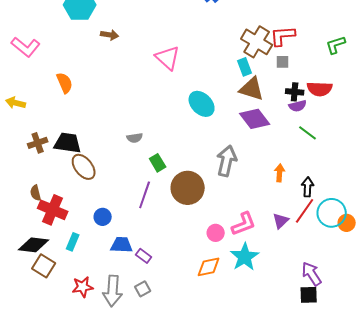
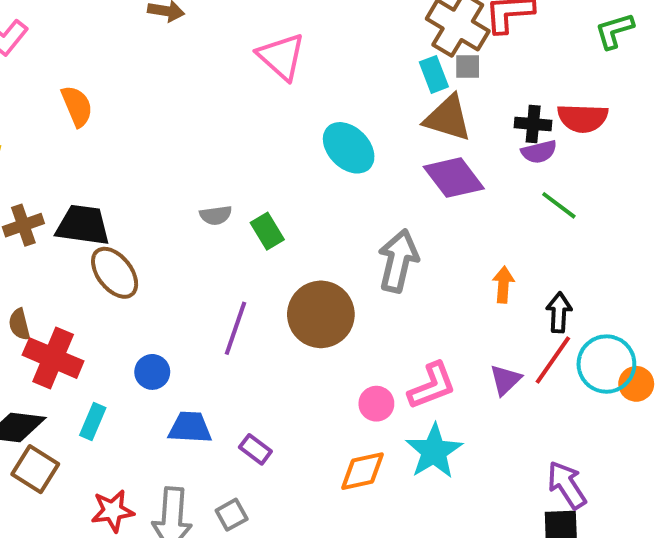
gray square: (283, 62) -> (468, 66), moved
green rectangle: (158, 163) -> (267, 231), moved
purple rectangle: (144, 256) -> (255, 449), moved

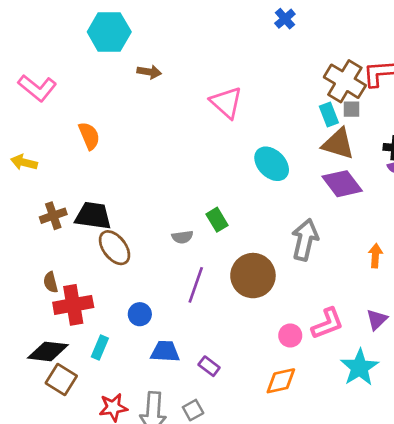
gray semicircle: (216, 215) -> (182, 237), moved
red cross: (53, 358) -> (73, 305), turned -33
cyan star: (434, 451) -> (359, 367), moved

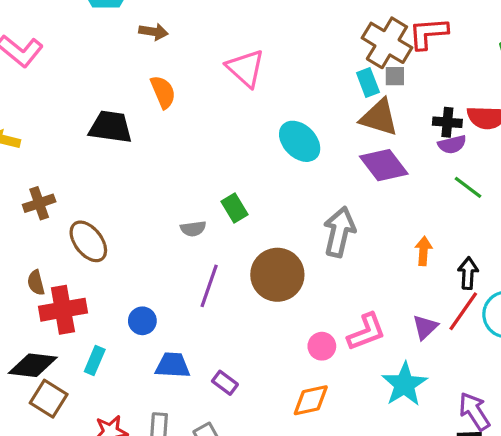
orange semicircle: (89, 136) -> (163, 92), moved
black trapezoid: (93, 216) -> (111, 127), moved
brown ellipse: (115, 248) -> (88, 241), moved

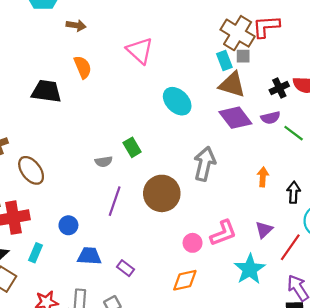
black cross: (447, 122) -> (279, 88), turned -30
purple semicircle: (452, 144) -> (271, 118), moved
red line: (463, 311) -> (290, 247), moved

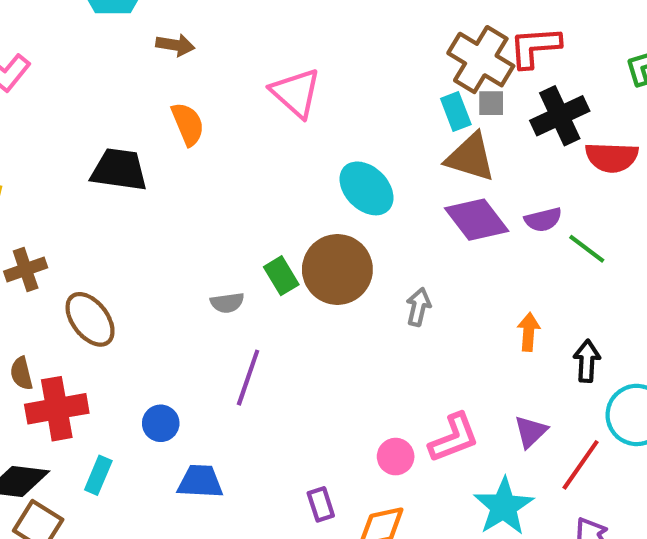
black cross: (279, 88) -> (560, 116), moved, size x1.5
gray arrow: (205, 164) -> (418, 307), size x0.6
brown circle: (162, 193) -> (337, 269), moved
purple rectangle: (126, 268) -> (321, 504), moved, turned 35

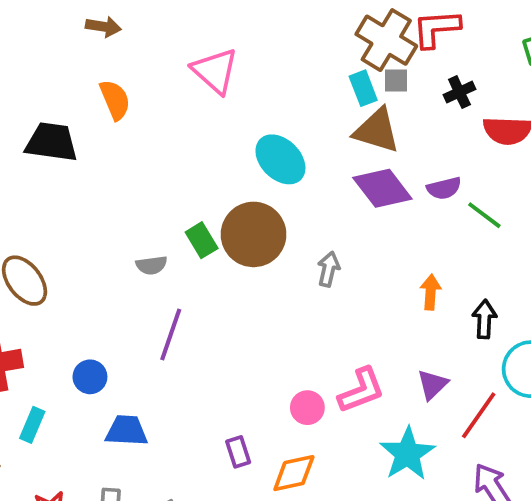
black cross: (560, 116) -> (459, 92), size x0.6

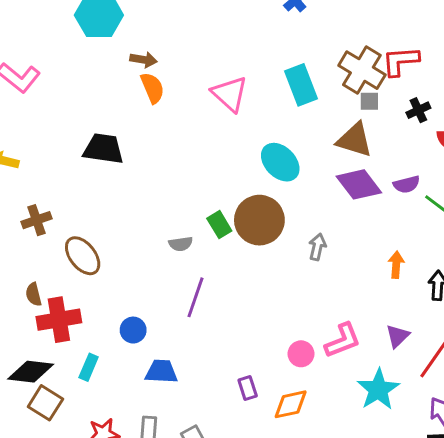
cyan rectangle: (363, 88) -> (301, 85), moved, size x1.5
orange semicircle: (115, 100) -> (152, 88), moved

